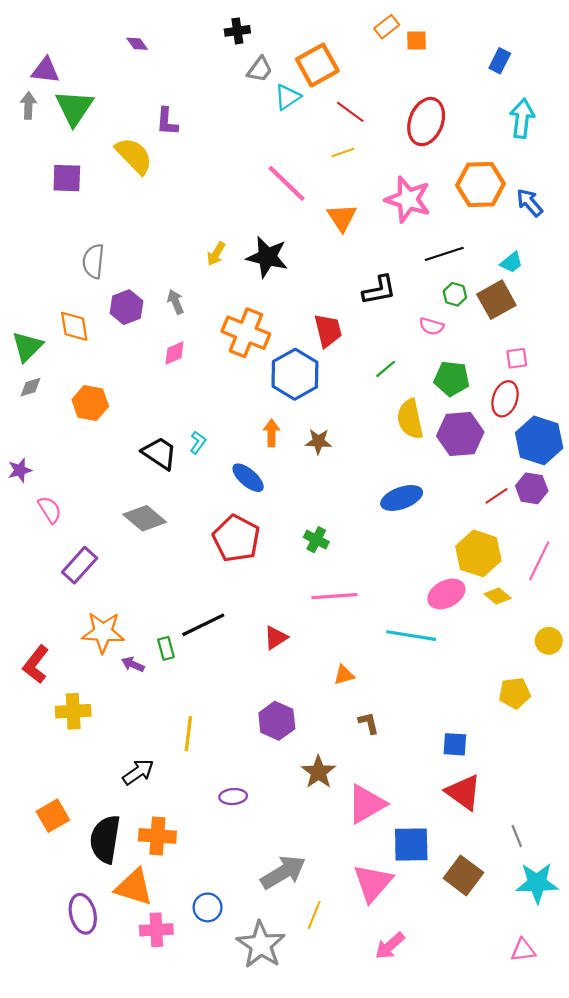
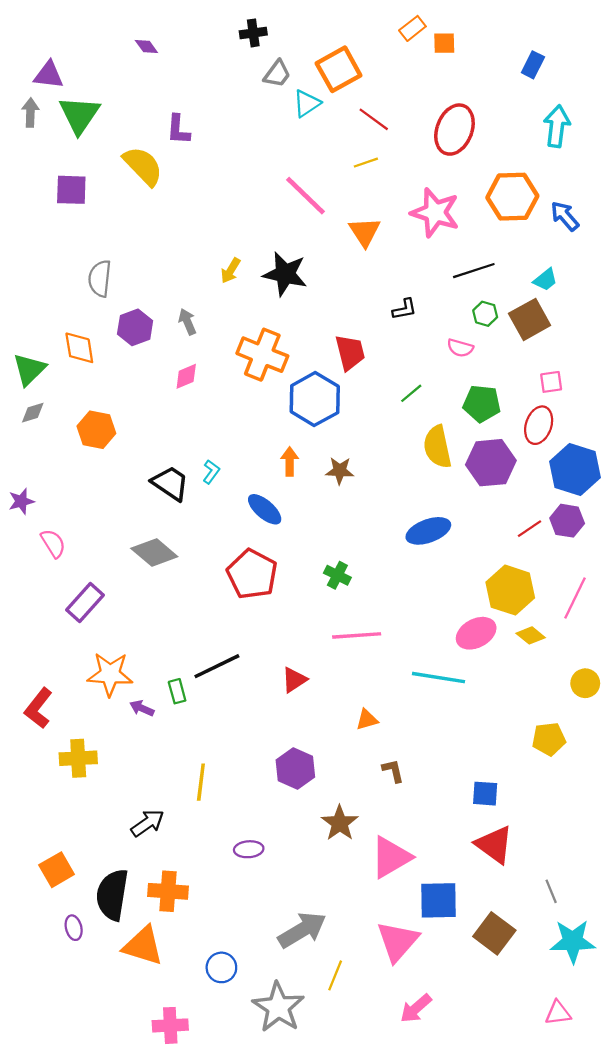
black L-shape: (379, 290) -> (404, 309), size x0.7
purple ellipse: (83, 914) -> (74, 928), moved, size x0.6
pink cross: (156, 930) -> (170, 1025), moved

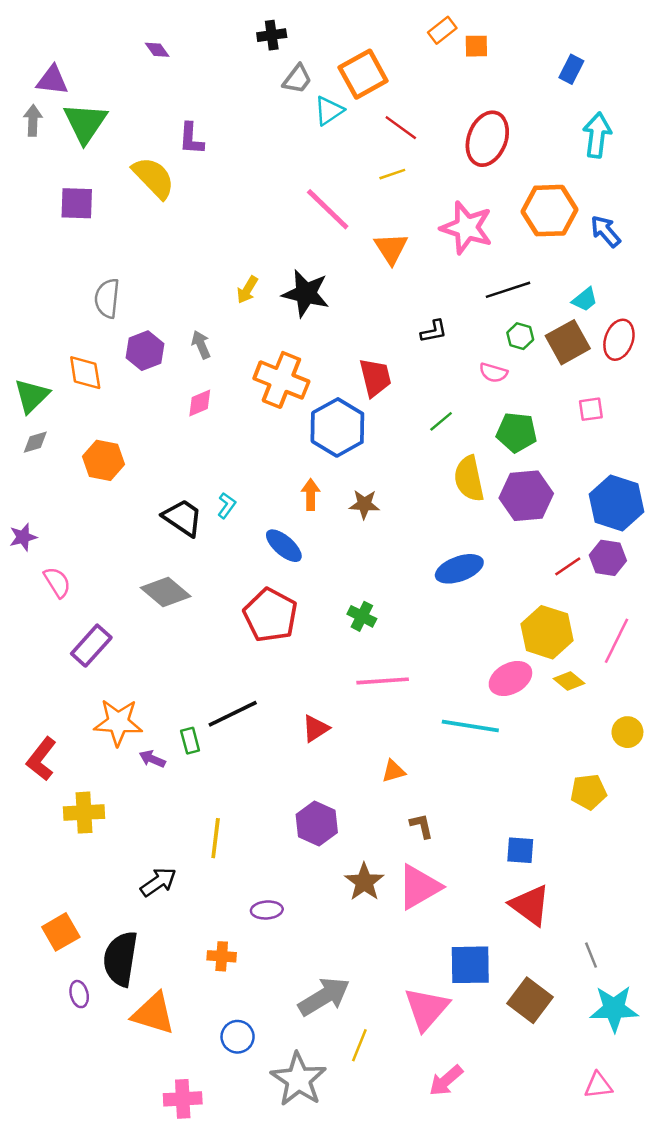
red ellipse: (539, 425) -> (619, 340), moved
pink triangle: (391, 857) -> (419, 887), moved
orange cross: (168, 891) -> (222, 956), moved, size x0.7

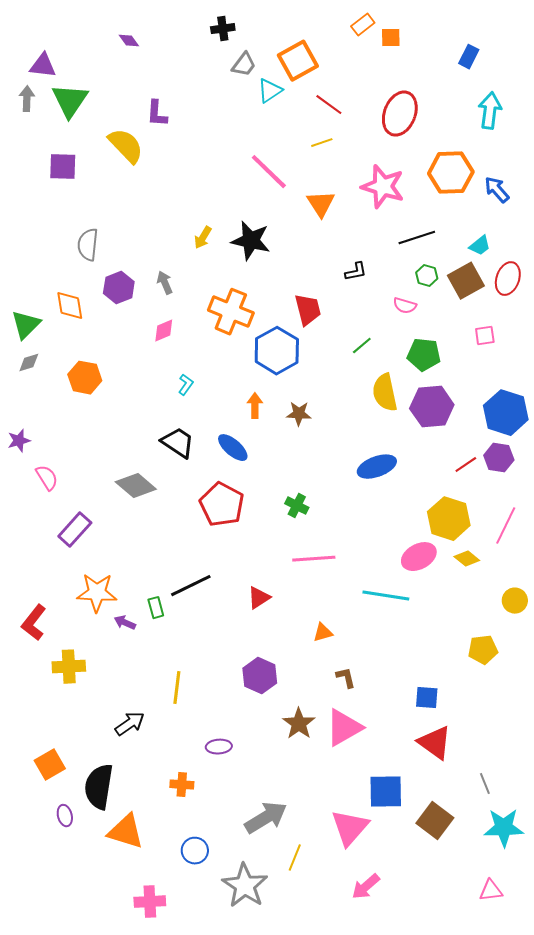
cyan L-shape: (227, 505) -> (186, 385), moved
black trapezoid: (183, 518) -> (178, 443), moved

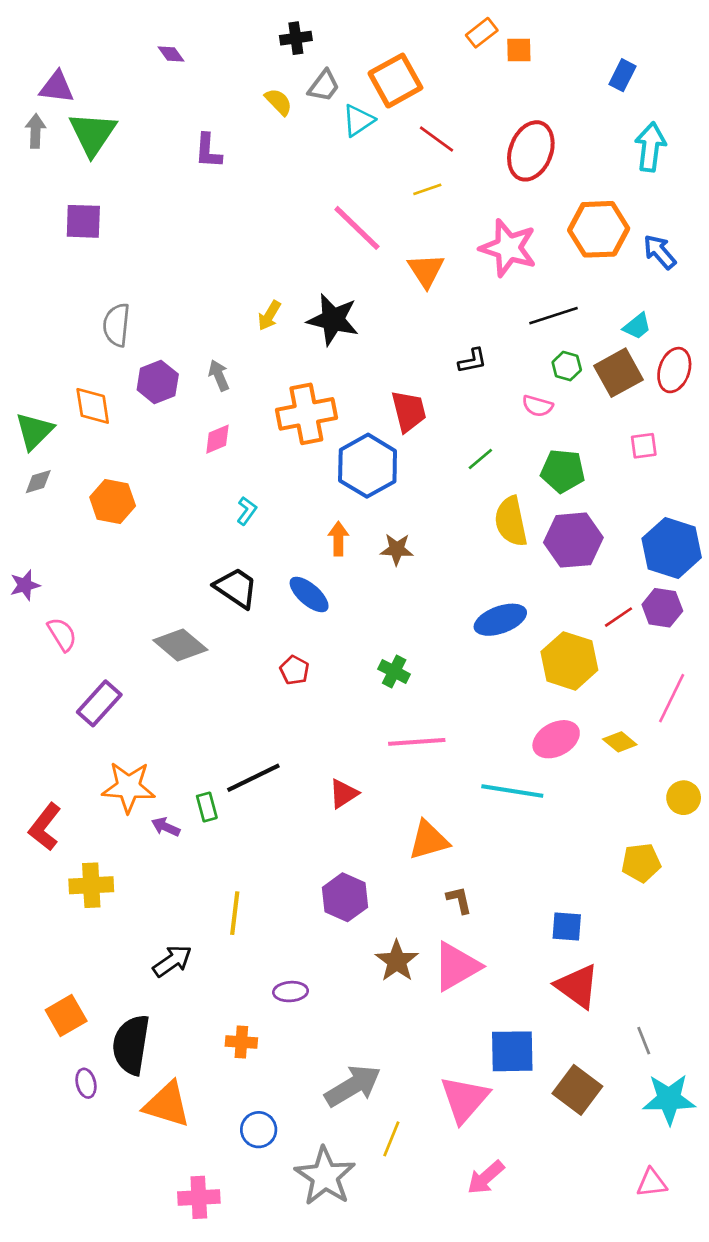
yellow semicircle: (126, 146) -> (279, 102), moved, size x0.6
orange cross: (231, 312) -> (306, 414), turned -33
red pentagon: (222, 505) -> (294, 670), size x0.5
yellow hexagon: (449, 519) -> (569, 661), moved
orange triangle: (323, 633) -> (429, 840), size x1.6

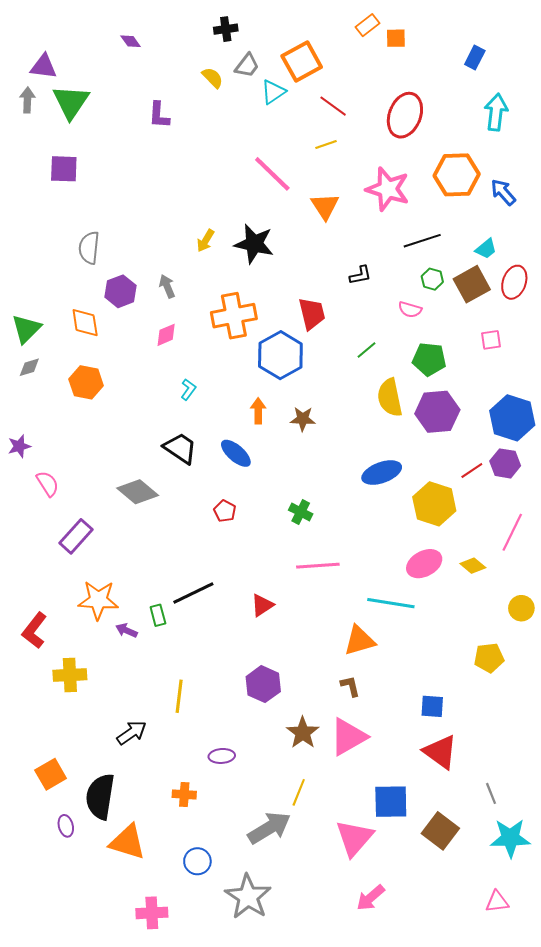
orange diamond: (93, 406) -> (85, 323), moved
orange triangle: (429, 840) -> (359, 641), moved
yellow line: (391, 1139) -> (299, 792), moved

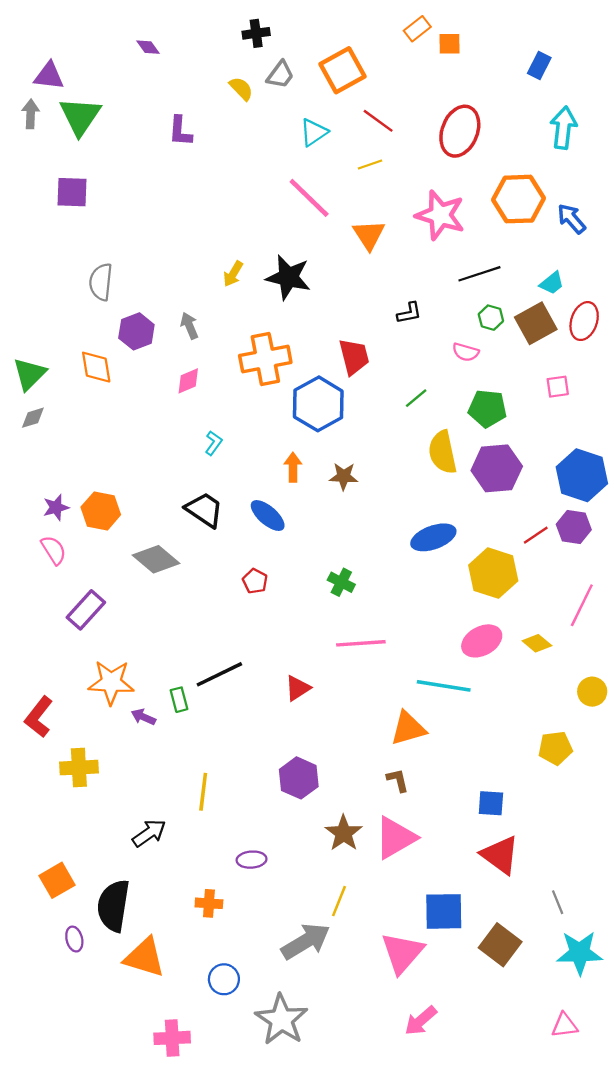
cyan triangle: (273, 92) -> (314, 132), moved
orange hexagon: (86, 382) -> (101, 511), moved
purple star: (19, 446) -> (56, 507), moved

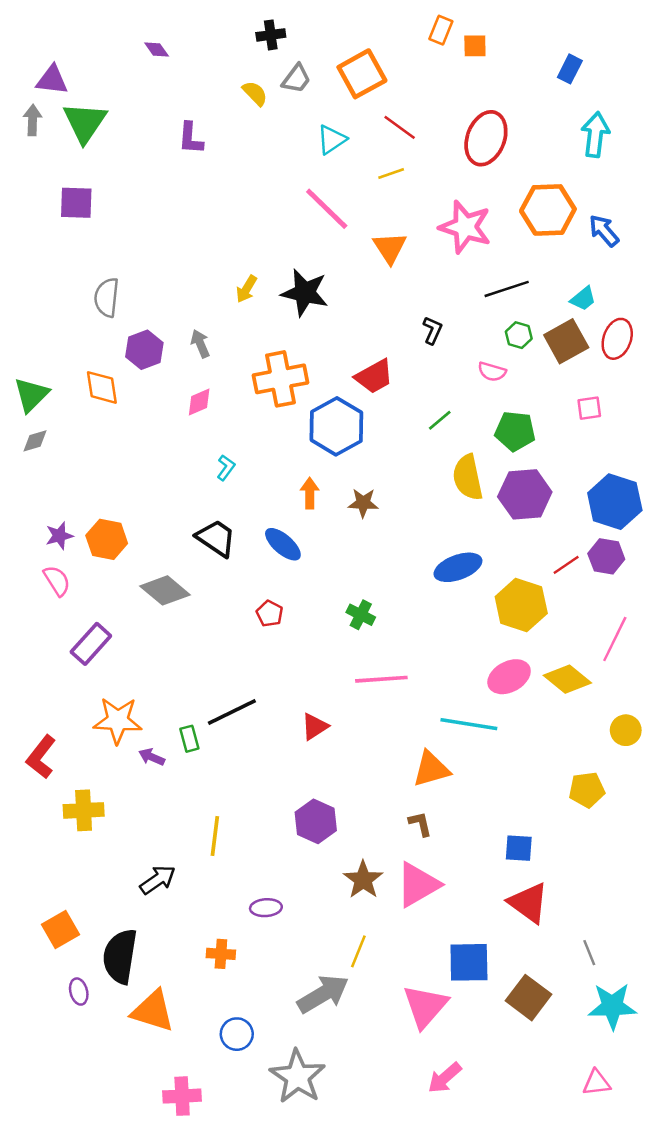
orange rectangle: (417, 29) -> (441, 30), turned -30
black L-shape: (409, 313) -> (432, 330), turned -55
red trapezoid: (354, 357) -> (374, 376), turned 75
yellow diamond: (537, 643) -> (567, 679), size x1.5

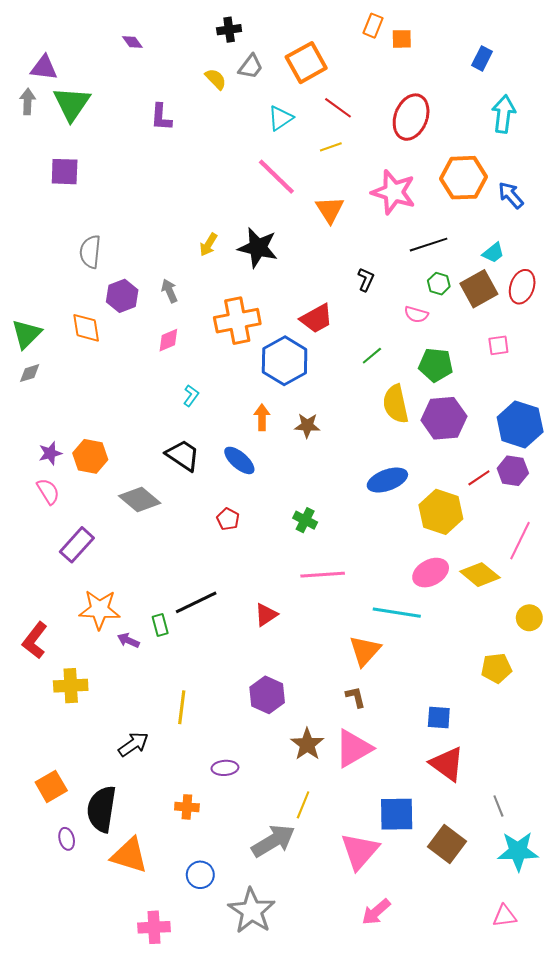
orange triangle: (431, 769) -> (365, 651), turned -32

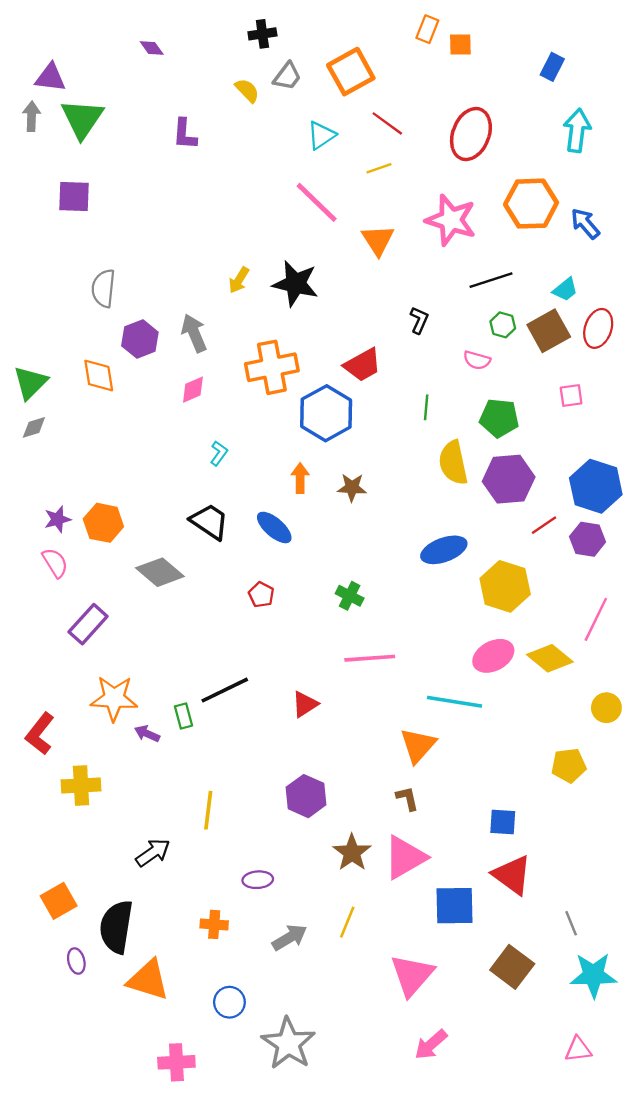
gray arrow: (169, 291) -> (194, 333), size x1.4
green line: (372, 356) -> (426, 407), turned -45
red line: (479, 478) -> (544, 525), moved
blue square: (397, 814) -> (454, 906), moved
gray arrow: (273, 841) -> (290, 937), moved, size x0.7

